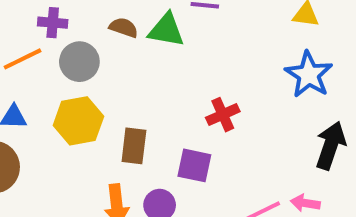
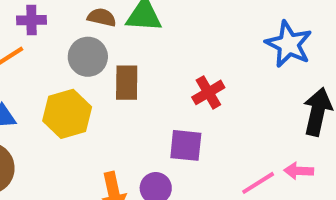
gray circle: (79, 62) -> (88, 57), moved
brown rectangle: (134, 146) -> (127, 83), moved

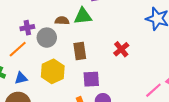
gray circle: (88, 57) -> (47, 38), moved
purple square: (186, 145) -> (91, 79), moved

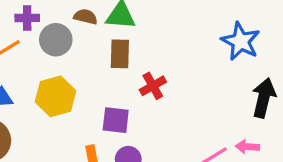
red cross: (121, 49) -> (153, 86), moved
brown rectangle: (80, 51) -> (120, 54), moved

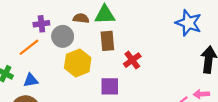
yellow hexagon: (56, 96) -> (78, 63), moved

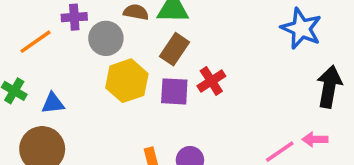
brown rectangle: (107, 41) -> (175, 49), turned 36
orange line: (29, 47) -> (36, 42), moved
purple square: (110, 86) -> (174, 91), moved

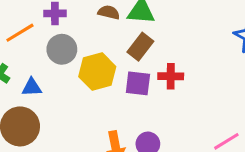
gray circle: (106, 38) -> (62, 49), moved
red cross: (211, 81) -> (171, 76), turned 30

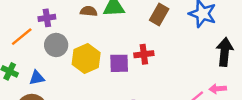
brown rectangle: (140, 47) -> (159, 14), moved

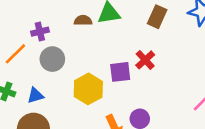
red cross: (144, 54) -> (145, 60), turned -30
yellow hexagon: (86, 58) -> (88, 89), moved

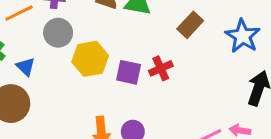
yellow hexagon: (88, 89) -> (90, 59), moved
blue triangle: (35, 95) -> (26, 67), turned 42

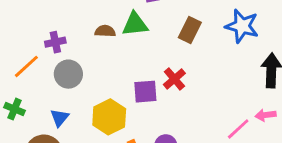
yellow hexagon: (90, 59) -> (109, 117), moved
blue triangle: (26, 67) -> (60, 118), moved, turned 42

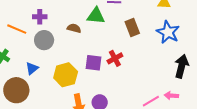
brown rectangle: (190, 30) -> (132, 28), turned -60
brown semicircle: (105, 31) -> (74, 28), moved
orange line: (26, 66) -> (17, 29), turned 54

